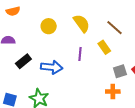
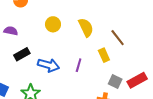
purple line: (80, 54) -> (79, 65), moved
gray square: (120, 71) -> (115, 82), turned 32

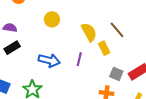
yellow semicircle: (86, 27) -> (89, 32), moved
black rectangle: (22, 54) -> (12, 48), moved

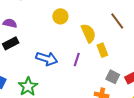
yellow circle: (52, 19) -> (60, 16), moved
brown line: (117, 30) -> (117, 21), moved

